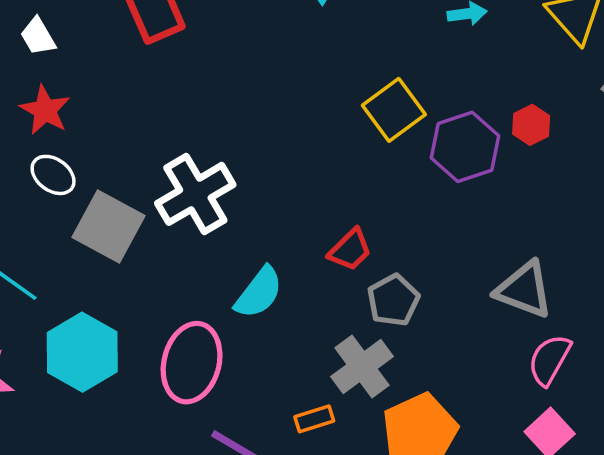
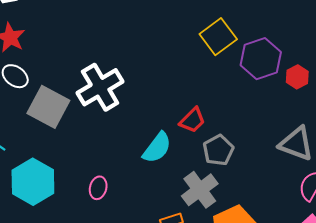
red hexagon: (531, 125) -> (297, 77), moved
cyan semicircle: (259, 293) -> (157, 148), moved
pink ellipse: (192, 363) -> (98, 188), size x0.5

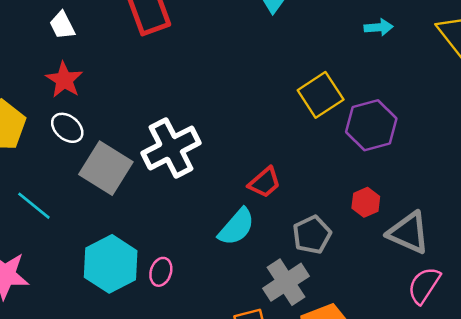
red hexagon: (297, 77) -> (366, 202), moved
red trapezoid: (192, 120) -> (265, 182), moved
cyan hexagon: (33, 182) -> (111, 264), moved

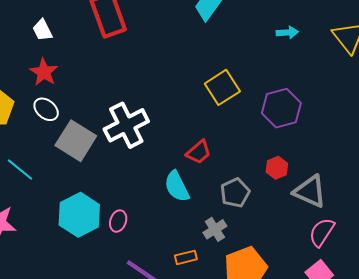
yellow square: (321, 95) -> (222, 87), moved
cyan semicircle: (237, 227) -> (177, 186), turned 112
gray cross: (286, 282) -> (215, 229), size x0.7

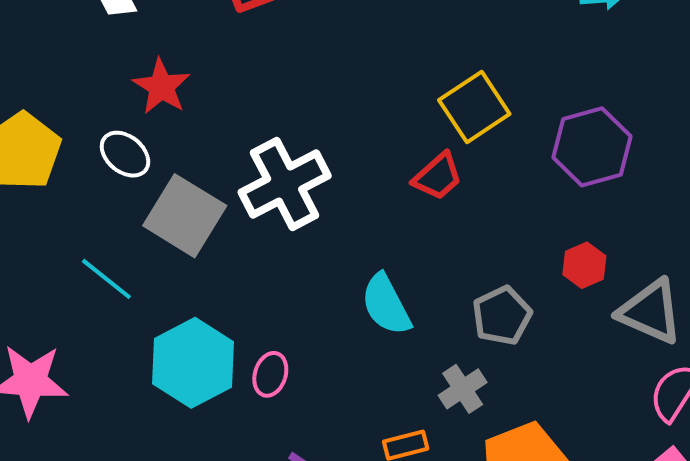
red star: (44, 72) -> (161, 87), moved
red trapezoid: (199, 152) -> (438, 177), moved
cyan line: (20, 170) -> (106, 279), moved

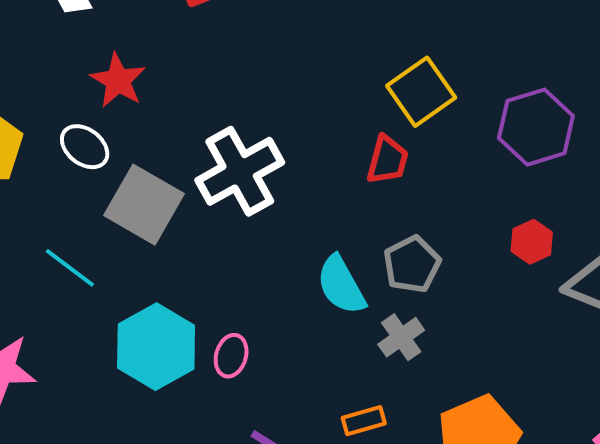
red trapezoid: (438, 177) -> (387, 160), turned -32
gray pentagon: (502, 316) -> (412, 264), moved
gray cross: (463, 389) -> (401, 337), moved

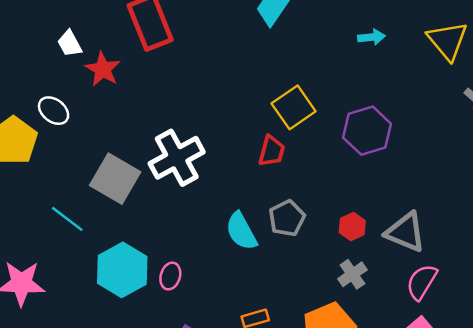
red star: (118, 80) -> (103, 69), moved
white ellipse: (85, 147) -> (54, 111), moved
red hexagon: (532, 242) -> (352, 227), moved
gray cross: (401, 337) -> (352, 274), moved

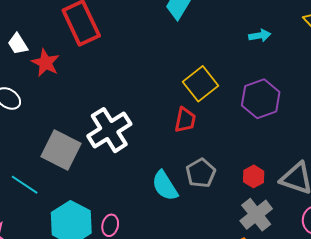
cyan arrow: (371, 37) -> (260, 36), moved
gray cross: (352, 274) -> (256, 215), size x1.4

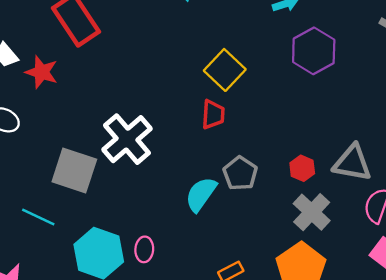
purple hexagon: (261, 99) -> (314, 51), moved
cyan semicircle: (165, 186) -> (201, 194), turned 76

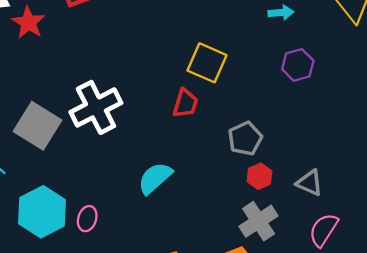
purple hexagon: (314, 51) -> (298, 65), size x0.7
yellow square: (225, 70) -> (207, 63), turned -33
gray triangle: (352, 163) -> (309, 183), size x0.7
gray pentagon: (240, 173) -> (245, 139), moved

